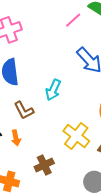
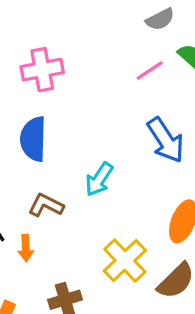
brown L-shape: (24, 110) -> (46, 205), turned 135

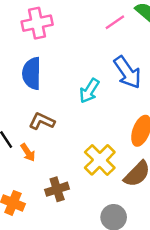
cyan arrow: (99, 179) -> (89, 91), moved
orange arrow: (26, 248) -> (28, 152), turned -30

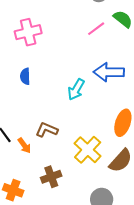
blue arrow: (127, 72) -> (109, 72), turned 128
blue semicircle: (32, 73) -> (25, 76), size x0.6
brown L-shape: (42, 121) -> (47, 130), moved

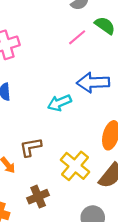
cyan arrow: (76, 90) -> (59, 103), turned 40
brown L-shape: (47, 130) -> (31, 147), turned -30

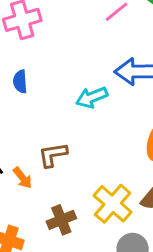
yellow cross: (75, 166) -> (113, 204), moved

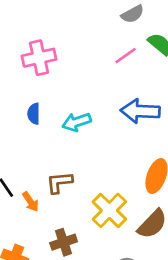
cyan arrow: (92, 97) -> (77, 122), moved
yellow cross: (113, 204) -> (109, 210), moved

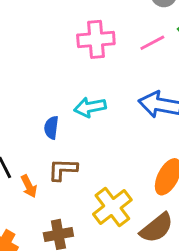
pink cross: (39, 58) -> (96, 39), moved
blue semicircle: (34, 114) -> (51, 128), moved

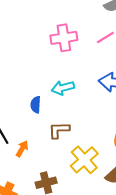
brown L-shape: (63, 170) -> (59, 130), moved
orange arrow: (29, 186) -> (22, 149), turned -119

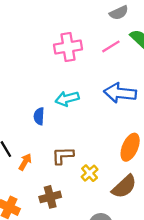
brown L-shape: (59, 130) -> (63, 156), moved
yellow cross: (84, 160) -> (90, 173), size x0.6

